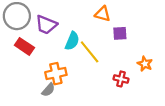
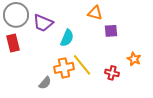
red rectangle: (24, 46) -> (13, 43), moved, turned 42
yellow line: (90, 52) -> (82, 65), moved
orange cross: (56, 74) -> (64, 68), moved

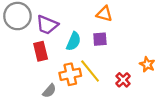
purple square: (111, 31) -> (100, 39), moved
red rectangle: (13, 43) -> (41, 51), moved
red cross: (112, 73) -> (123, 80), turned 32

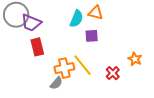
purple trapezoid: (47, 25) -> (31, 23), moved
cyan semicircle: (74, 41) -> (76, 19), moved
gray semicircle: (49, 91) -> (56, 83), moved

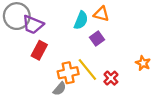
purple square: (92, 36) -> (97, 39), turned -32
red rectangle: (37, 47) -> (39, 50), turned 42
red cross: (113, 73) -> (111, 78), moved

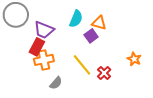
orange triangle: (101, 14) -> (99, 23), moved
purple trapezoid: (33, 25) -> (44, 30), moved
orange cross: (68, 73) -> (44, 60), moved

